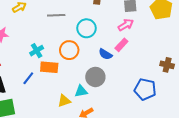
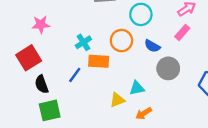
blue semicircle: (105, 54) -> (152, 46), moved
gray circle: (95, 77) -> (168, 68), moved

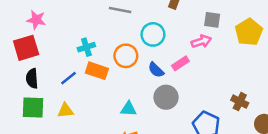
pink star: (41, 25) -> (36, 20), moved
pink rectangle: (182, 32) -> (180, 63), moved
yellow triangle: (117, 100) -> (65, 111), moved

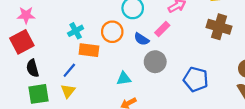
blue line: (68, 78) -> (69, 70), moved
brown cross: (240, 102) -> (219, 27), moved, size x1.5
yellow triangle: (65, 111) -> (68, 91), turned -35

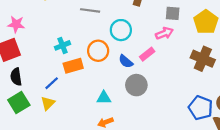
orange rectangle: (89, 50) -> (73, 66), turned -30
blue pentagon: (196, 79) -> (201, 108), moved
green square: (39, 94) -> (19, 103), turned -30

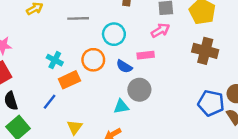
cyan cross: (63, 45) -> (55, 60), turned -32
pink rectangle: (147, 54) -> (146, 55), turned 40
cyan triangle: (104, 98) -> (121, 107), moved
yellow triangle: (48, 103) -> (75, 127), moved

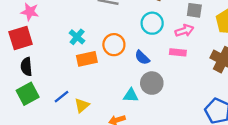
cyan circle: (114, 34) -> (152, 23), moved
pink rectangle: (146, 55) -> (178, 52), moved
blue line: (50, 102) -> (61, 97), moved

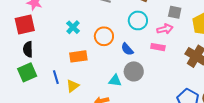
orange rectangle: (87, 59) -> (78, 56), moved
blue line: (61, 97) -> (56, 77), turned -72

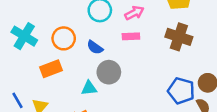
cyan cross: (73, 27) -> (24, 36), size x1.5
orange rectangle: (78, 56) -> (51, 69), moved

